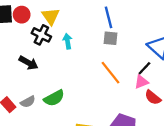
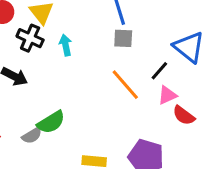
black line: (144, 68) -> (159, 71), moved
gray semicircle: (28, 102) -> (32, 135), moved

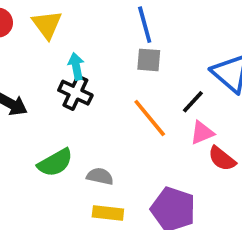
black cross: (30, 38) -> (75, 93), moved
gray semicircle: (32, 135) -> (100, 176), moved, turned -138

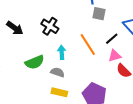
gray square: (149, 60) -> (99, 14), moved
cyan arrow: (76, 66) -> (62, 52), moved

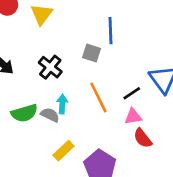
gray square: (99, 14) -> (91, 53), moved
gray semicircle: (58, 72) -> (50, 115), moved
yellow rectangle: (59, 92) -> (63, 151), moved, turned -63

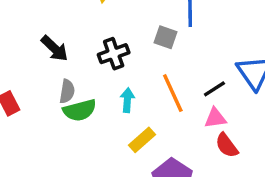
black cross: (50, 67) -> (114, 54), turned 30
gray semicircle: (50, 115) -> (67, 91), moved, turned 72
yellow rectangle: (63, 151) -> (142, 140), moved

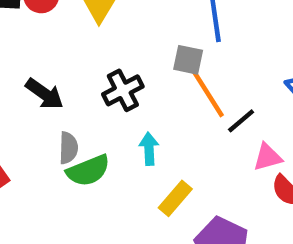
black line: (214, 89) -> (241, 121), moved
orange line: (173, 93) -> (208, 94), moved

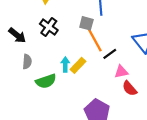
black cross: (123, 90) -> (49, 27), moved, turned -30
green semicircle: (88, 171) -> (46, 81), moved
yellow rectangle: (175, 198) -> (78, 65), moved

